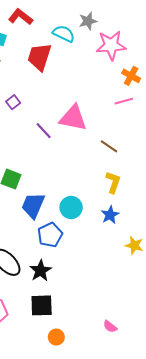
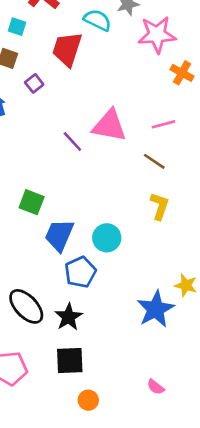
pink line: (124, 101) -> (163, 124), moved
purple square: (13, 102) -> (34, 83), moved
blue star: (110, 215) -> (156, 309), moved, size x1.6

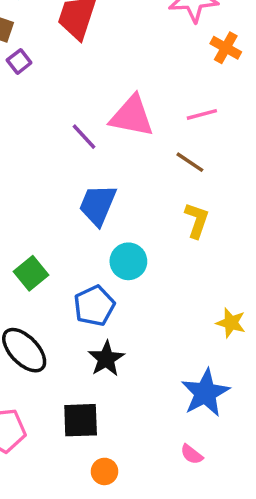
purple square: (34, 83) -> (19, 61), moved
green square: (32, 202) -> (31, 273), moved, turned 30
blue trapezoid: (59, 235) -> (98, 205), moved
blue star: (156, 309) -> (205, 393), moved
black star: (68, 317) -> (106, 359), moved

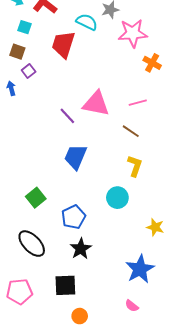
cyan circle: (128, 261) -> (117, 198), moved

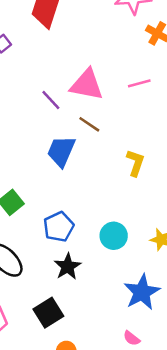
brown line: (131, 131) -> (89, 124), moved
cyan circle: (117, 198) -> (114, 236), moved
black square: (65, 285) -> (48, 313), turned -30

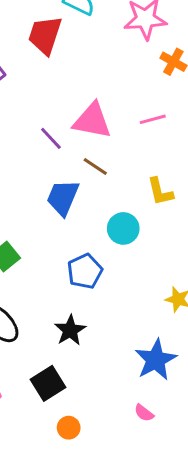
yellow L-shape: (135, 163) -> (160, 192), moved, turned 148
blue pentagon: (59, 227) -> (85, 271), moved
cyan circle: (114, 236) -> (123, 228), moved

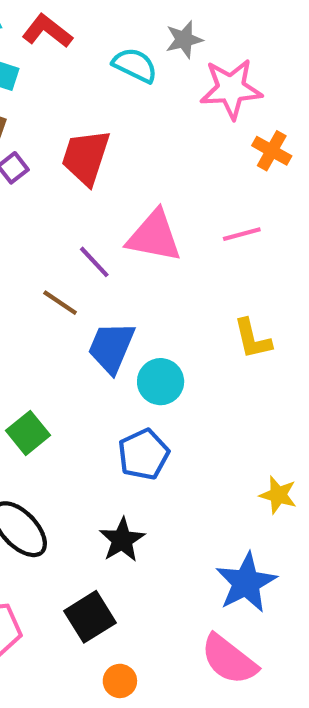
red trapezoid: (45, 35) -> (86, 157), moved
brown line: (95, 166) -> (60, 303), moved
cyan circle: (123, 228) -> (161, 382), moved
pink semicircle: (144, 413) -> (229, 660), size x2.0

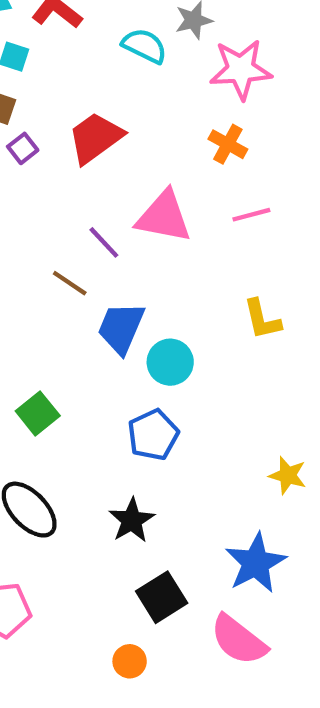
orange cross: (272, 151) -> (228, 144), moved
red trapezoid: (86, 157) -> (95, 138), turned 36
black square: (90, 617) -> (162, 597), moved

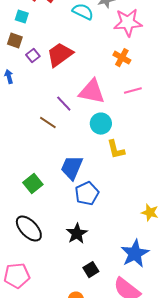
purple square: (23, 148) -> (33, 56), moved
yellow L-shape: (262, 319) -> (116, 150), moved
blue trapezoid: (121, 328) -> (72, 168), moved
cyan circle: (170, 362) -> (101, 124), moved
black square: (162, 597) -> (91, 270), size x0.7

